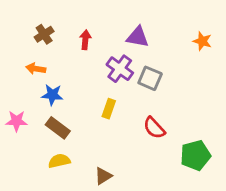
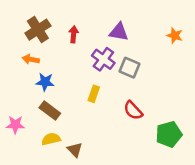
brown cross: (44, 34) -> (38, 30), size x1.5
pink star: (17, 121) -> (15, 125), moved
brown triangle: (103, 176) -> (75, 150), moved, turned -42

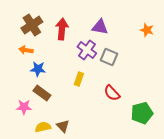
red arrow: (74, 34) -> (62, 29), size x1.5
pink star: (15, 125) -> (24, 107), moved
yellow semicircle: (51, 139) -> (43, 127), moved

